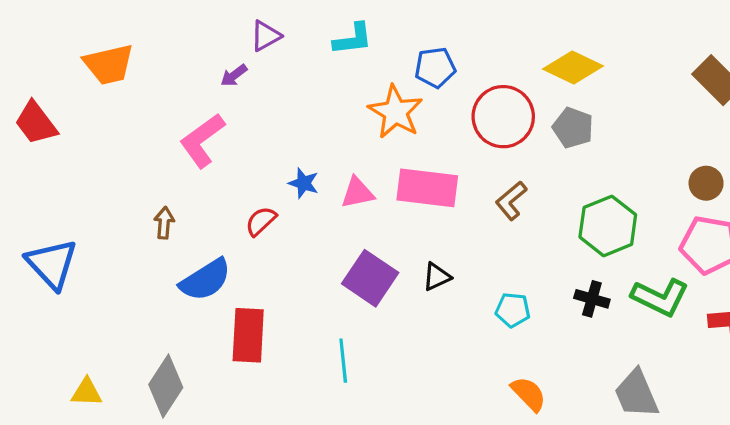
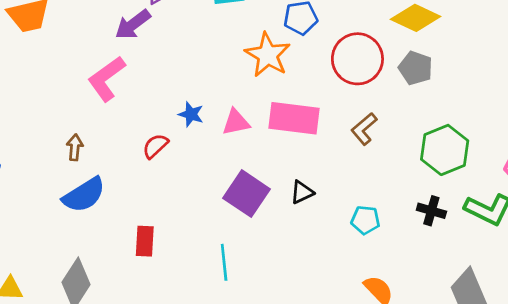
purple arrow: (234, 75) -> (133, 24), size x1.6
blue semicircle: (205, 280) -> (84, 195), moved
red rectangle: (248, 335) -> (145, 241), size x0.7

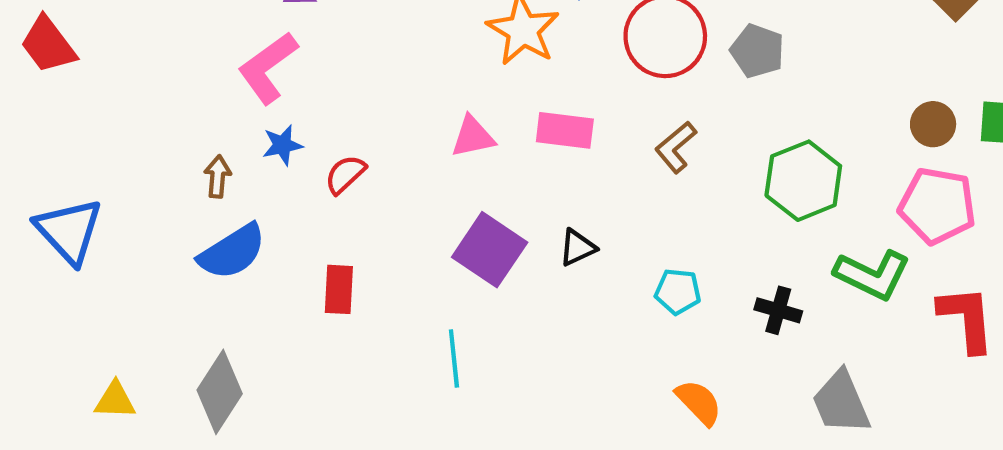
blue star: (191, 114) -> (282, 145), moved, turned -30
pink rectangle: (294, 118) -> (565, 130), size x0.7
black cross: (431, 211) -> (778, 310), moved
red rectangle: (145, 241) -> (339, 289), moved

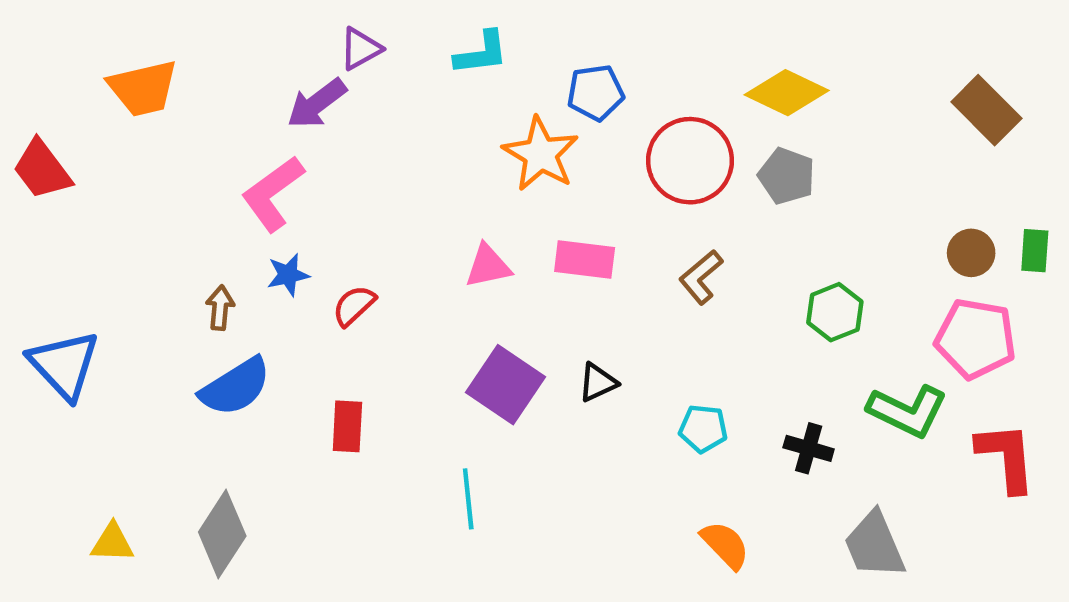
green hexagon: (803, 181) -> (835, 312), size x0.7

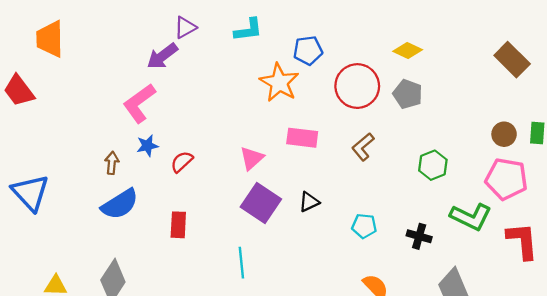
orange trapezoid: (143, 88) -> (50, 39), moved, turned 102
yellow diamond: (787, 93) -> (408, 50), size x0.7
pink triangle: (488, 266) -> (252, 158), moved, turned -30

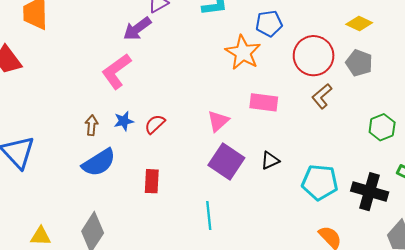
blue star: (147, 146) -> (124, 121), moved
brown L-shape: (363, 147) -> (322, 96), moved
cyan pentagon: (364, 226) -> (320, 182), size x1.6
black cross: (419, 236) -> (370, 192), size x1.6

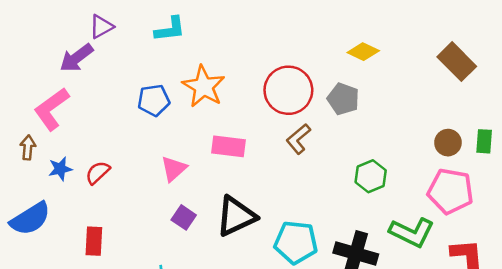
blue pentagon: (269, 24) -> (154, 100), moved
yellow diamond: (359, 24) -> (363, 52), moved
brown arrow: (92, 125) -> (28, 148), moved
black triangle: (270, 160) -> (236, 216), size x1.8
purple square: (226, 161) -> (184, 217), size x0.6

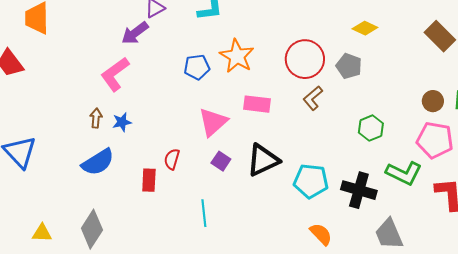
brown arrow: (28, 148) -> (96, 118), moved
pink triangle: (174, 169) -> (213, 122), size x1.4
red semicircle: (98, 173) -> (172, 159), moved, turned -30

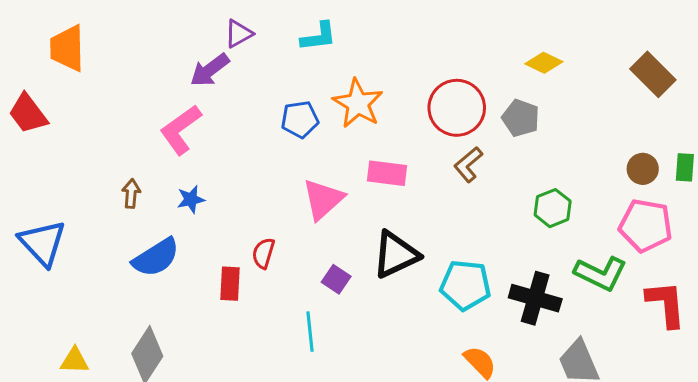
brown arrow: (96, 118) -> (131, 194), moved
purple square: (221, 161) -> (336, 279), moved

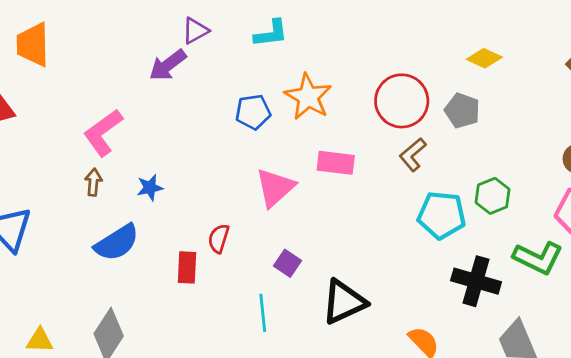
pink L-shape: (181, 130) -> (103, 133), moved
black triangle: (396, 255) -> (344, 302), moved
cyan pentagon: (465, 285) -> (442, 215), moved

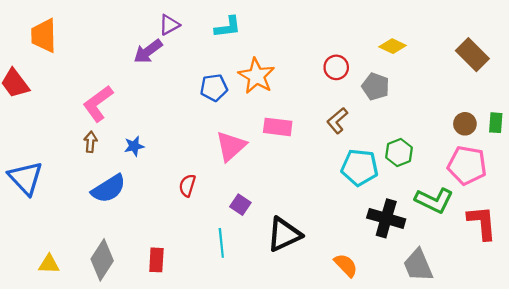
red circle: (402, 101) -> (336, 67), moved, size x0.6
red rectangle: (187, 267) -> (156, 260), moved

